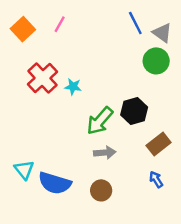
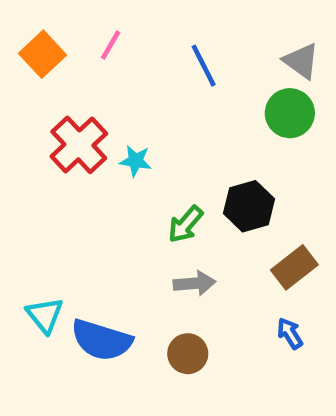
blue line: (135, 23) -> (204, 66), moved
green arrow: (100, 121) -> (185, 224), size x0.7

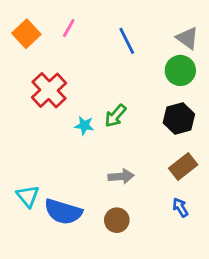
cyan star: (136, 161) -> (84, 126), moved
black hexagon: (249, 206) -> (179, 118), moved
green arrow: (185, 224) -> (115, 116), moved

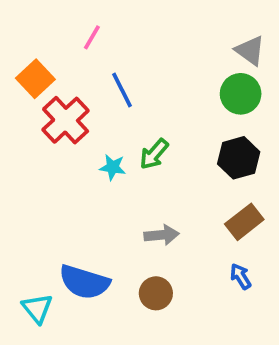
orange square: (26, 34) -> (35, 79), moved
blue line: (127, 41) -> (122, 90), moved
cyan triangle: (28, 196) -> (37, 308), moved

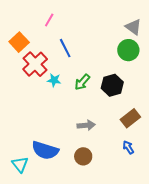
black hexagon: (239, 158) -> (112, 85), moved
cyan star: (113, 167) -> (54, 80), moved

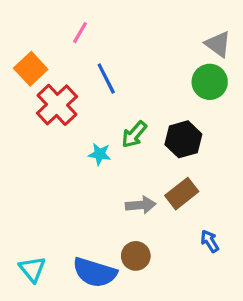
cyan star: (54, 80) -> (100, 154), moved
brown rectangle: (130, 118) -> (182, 194), moved
blue semicircle: (45, 150) -> (95, 272), moved

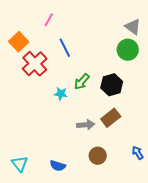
blue arrow: (210, 241) -> (138, 153), moved
brown circle: (136, 256) -> (98, 156), moved
blue semicircle: (95, 272) -> (58, 166), size x0.6

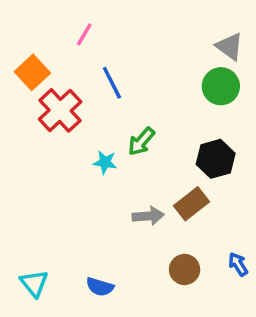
black hexagon: (112, 85) -> (216, 159), moved
brown circle: (98, 156) -> (185, 269), moved

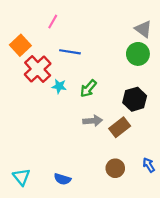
blue line: (112, 83) -> (70, 52), turned -54
cyan star: (105, 162) -> (59, 86), moved
gray arrow: (148, 216) -> (93, 121), moved

